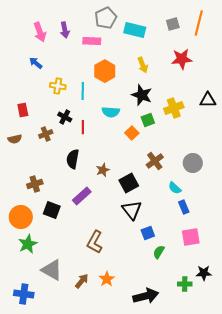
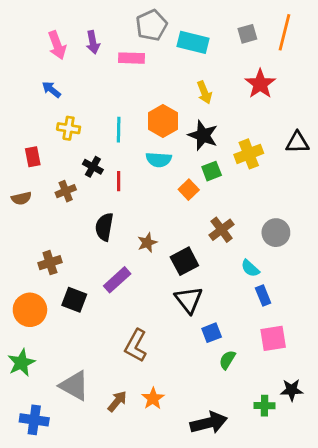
red star: (182, 59) -> (260, 84), turned -30
orange hexagon: (105, 71) -> (163, 121), moved
yellow cross: (58, 86) -> (69, 128), moved
green star: (28, 244) -> (21, 363), moved

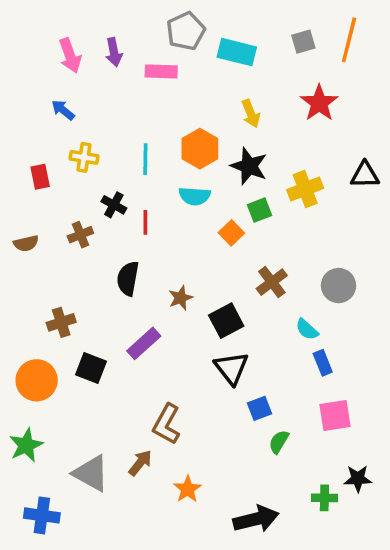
red rectangle: (33, 157) -> (40, 177), moved
brown arrow: (117, 401) -> (140, 463), moved

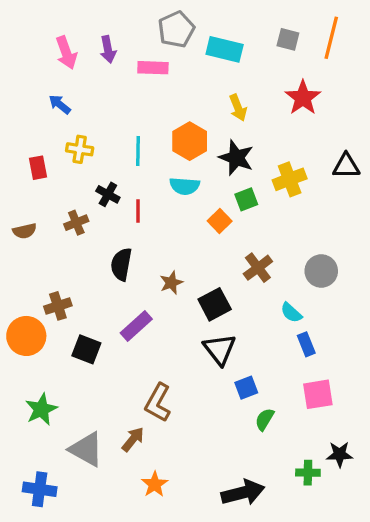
gray square: (303, 42) -> (288, 39), turned 30
orange circle: (37, 380) -> (26, 336), moved
green star: (26, 445) -> (41, 409), moved
orange star: (188, 489) -> (155, 484), moved

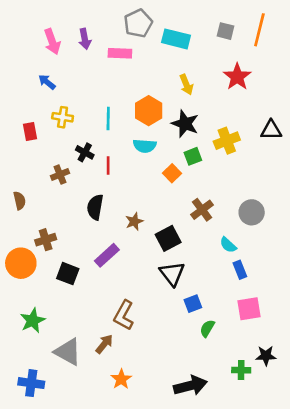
brown semicircle: (25, 231) -> (20, 201), moved, turned -90

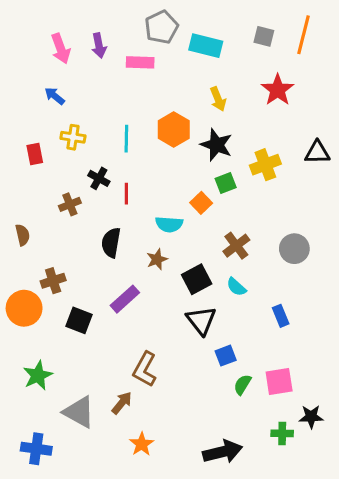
cyan semicircle: (145, 146) -> (169, 224), moved
cyan semicircle: (228, 245) -> (236, 287), moved
pink square: (249, 309) -> (279, 382), moved

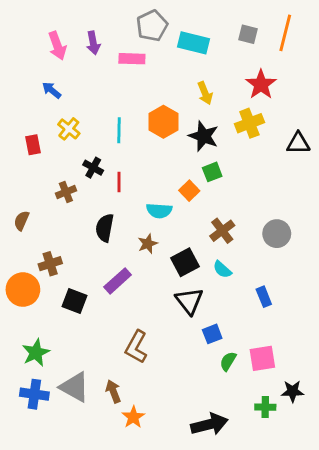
yellow cross: (73, 137) -> (69, 129), turned 30
yellow cross: (265, 165) -> (249, 123), moved
brown semicircle: (23, 235) -> (22, 221), turned -144
brown arrow: (122, 403) -> (113, 391), moved, turned -60
blue cross: (36, 449) -> (34, 394), moved

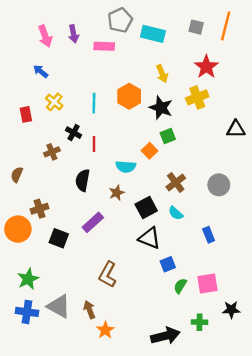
black triangle: (298, 143) -> (236, 129), moved
black triangle: (189, 301) -> (150, 238), turned -30
green cross: (265, 407) -> (200, 322), moved

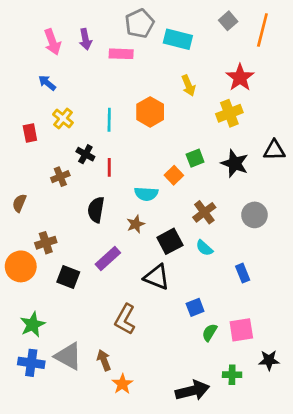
gray square: (196, 27) -> (228, 21), moved, turned 35
black star: (161, 108) -> (235, 163), moved
black triangle: (150, 238) -> (157, 277), moved

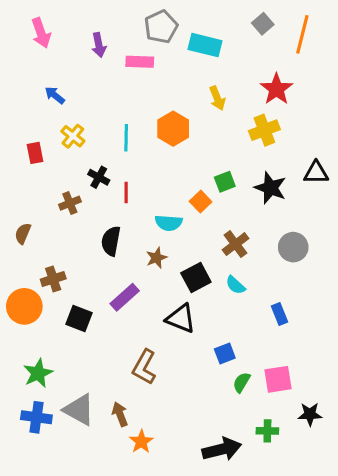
pink arrow: (52, 42) -> (41, 33), moved

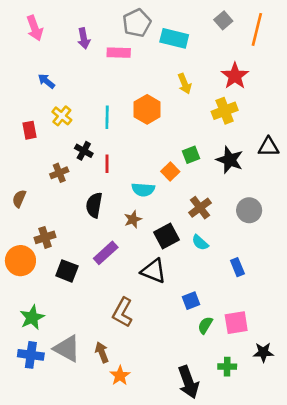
black arrow: (222, 449) -> (188, 382), turned 84

